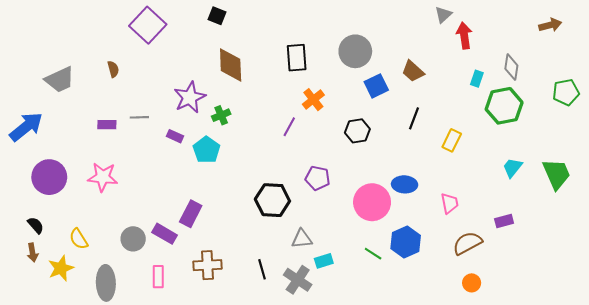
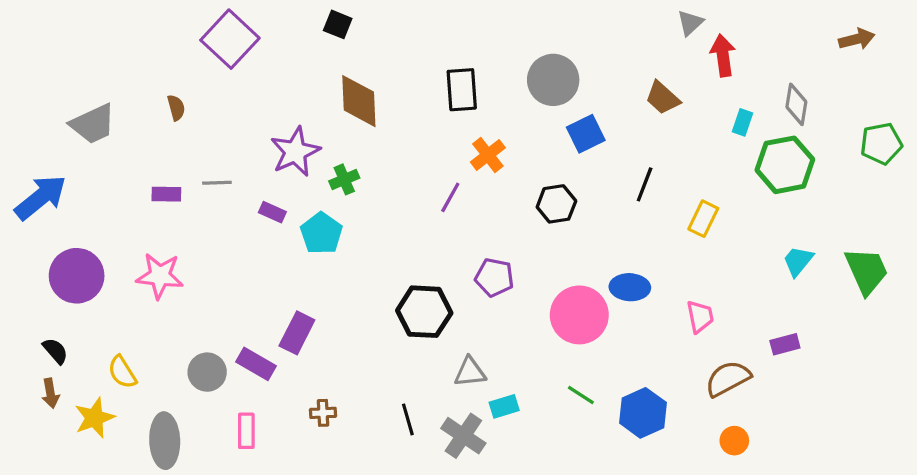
brown trapezoid: (413, 71) -> (663, 98), moved
blue hexagon: (406, 242) -> (643, 413), moved
brown cross: (208, 265) -> (323, 413), size x0.6

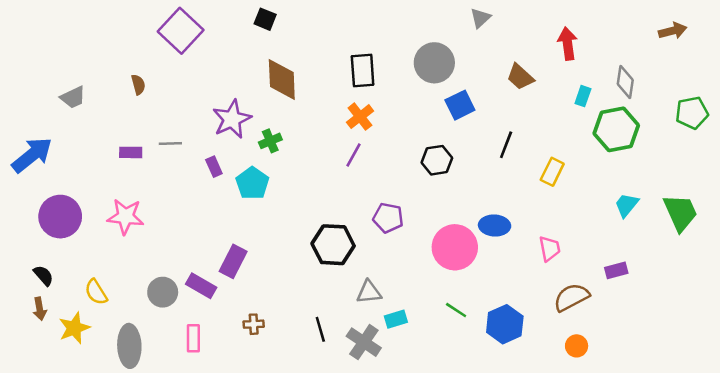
gray triangle: (690, 23) -> (480, 18), moved
gray trapezoid: (93, 124) -> (73, 97), size x0.7
orange cross: (488, 155) -> (360, 117), moved
purple rectangle: (272, 212) -> (214, 167), turned 42

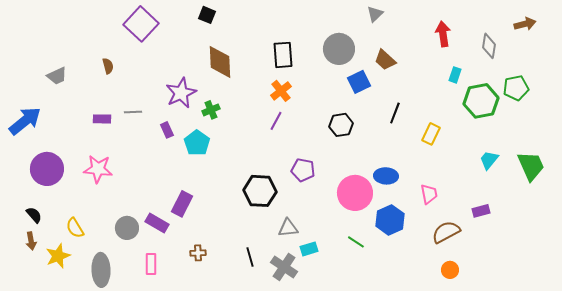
brown trapezoid: (520, 77) -> (385, 60), moved
gray diamond: (625, 82) -> (489, 46), moved
green pentagon: (692, 113) -> (516, 88), moved
blue hexagon: (505, 324) -> (390, 220), moved

